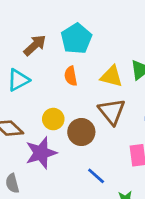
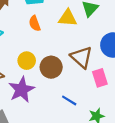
brown triangle: (112, 112) -> (81, 57), moved

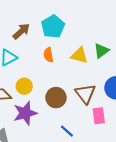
yellow circle: (27, 61) -> (24, 86), moved

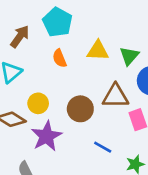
green triangle: (101, 51) -> (129, 56), moved
brown triangle: (85, 94) -> (115, 96), turned -40

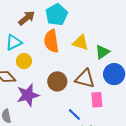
orange semicircle: (59, 58) -> (51, 41), size x1.6
yellow circle: (38, 103) -> (24, 61), moved
blue line: (103, 147) -> (74, 114), moved

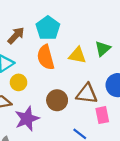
green triangle: (102, 52) -> (103, 49), moved

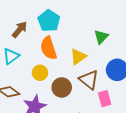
yellow triangle: (77, 55) -> (78, 57), moved, turned -42
yellow circle: (19, 82) -> (40, 73), moved
brown triangle: (87, 94) -> (89, 80), turned 35

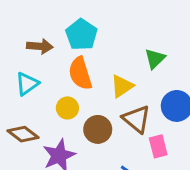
brown arrow: (20, 30) -> (40, 46), turned 54

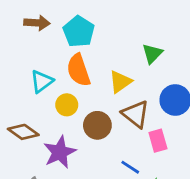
brown arrow: (40, 46) -> (37, 23), moved
cyan triangle: (27, 84) -> (42, 81), moved

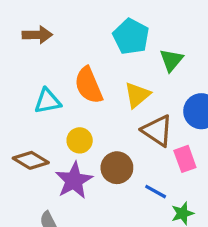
cyan pentagon: (79, 32) -> (131, 36), moved
cyan triangle: (42, 81) -> (48, 101), turned 30
yellow circle: (67, 105) -> (80, 140), moved
brown circle: (97, 125) -> (117, 168), moved

